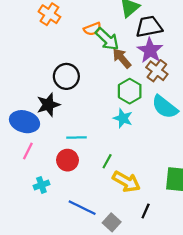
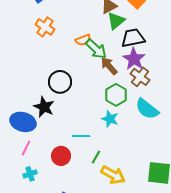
black star: (48, 105) -> (44, 107), turned -30
cyan line: (77, 137) -> (81, 136), moved
cyan cross: (41, 185) -> (30, 174), moved

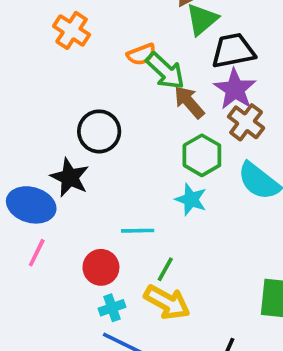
cyan cross: (30, 174) -> (112, 308), moved
yellow arrow: (113, 175) -> (167, 302), moved

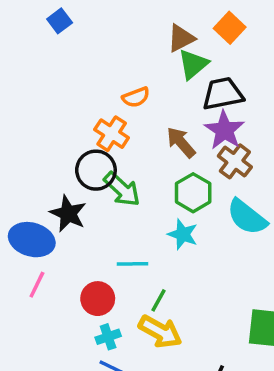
orange cross: (72, 30) -> (112, 134), moved
green arrow: (165, 71) -> (122, 189), moved

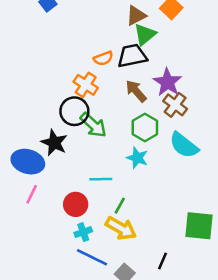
black trapezoid: (223, 94) -> (132, 56), moved

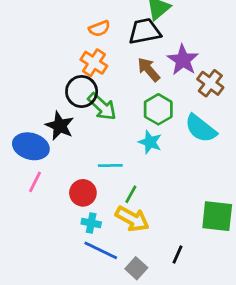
orange semicircle: (103, 58) -> (99, 28), moved
brown cross: (175, 105) -> (210, 83), moved
cyan cross: (83, 232) -> (91, 223), turned 30

